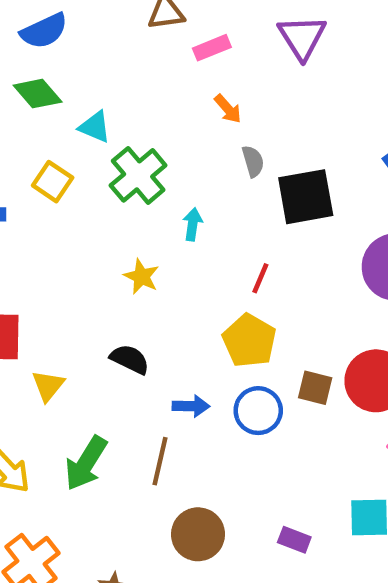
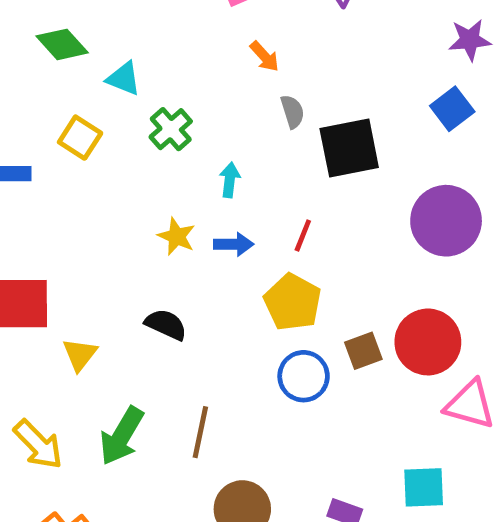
green cross: (138, 175) -> (171, 129), size x0.7
brown square: (315, 388) -> (363, 351), turned -33
blue arrow: (191, 406) -> (234, 244), moved

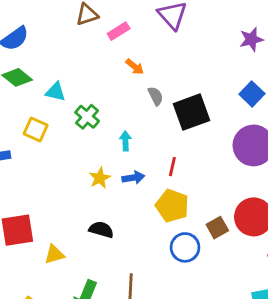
blue square: (452, 109) -> (252, 94), moved
yellow star: (177, 236) -> (100, 178), turned 30
yellow triangle: (80, 354) -> (54, 254), turned 45

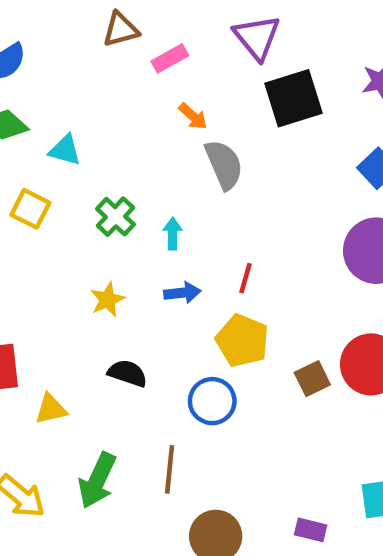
gray semicircle: (156, 96) -> (224, 165), size x1.6
black square: (191, 112) -> (293, 98), moved
green cross: (87, 117) -> (115, 217), moved
yellow star: (100, 178) -> (107, 300), moved
blue circle: (185, 247) -> (212, 401), moved

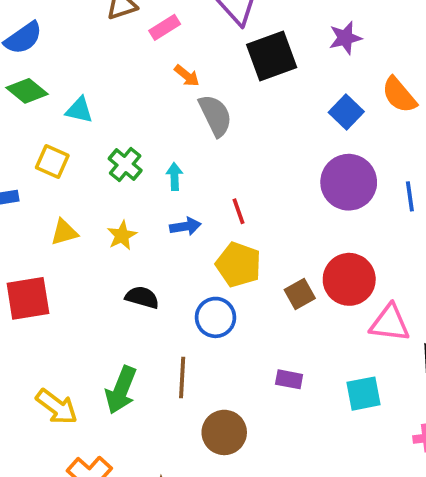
red line: (245, 278) -> (238, 211), turned -32
yellow triangle: (51, 409) -> (64, 232), moved
purple rectangle: (311, 530) -> (289, 379), moved

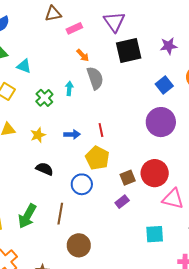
cyan arrow: (174, 177) -> (69, 88), moved
purple rectangle: (289, 379) -> (122, 202), moved, turned -56

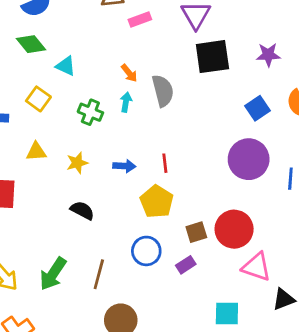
orange arrow: (83, 55) -> (129, 73), moved
green cross: (44, 98) -> (90, 112), turned -30
blue circle: (82, 184) -> (146, 251), moved

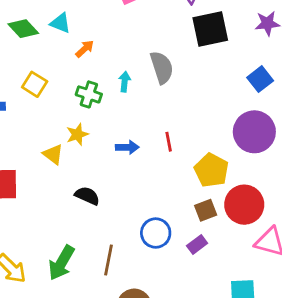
cyan triangle: (66, 66) -> (60, 23), moved
orange arrow: (129, 73) -> (85, 49), moved, turned -90
yellow triangle: (36, 152) -> (53, 154), moved, turned 45
yellow star: (77, 163) -> (77, 134), moved
yellow pentagon: (157, 202) -> (211, 170), moved

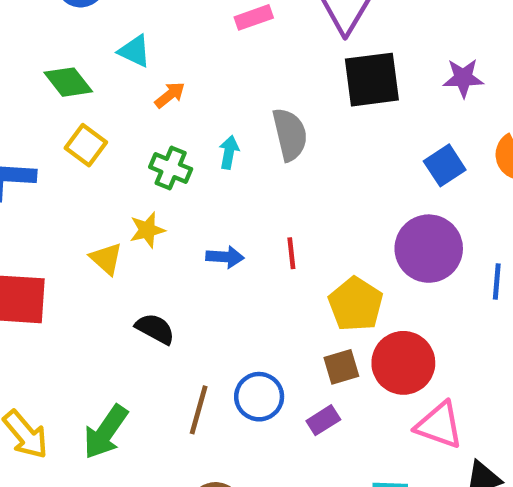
green diamond: (23, 29) -> (68, 82), moved
brown line: (109, 260) -> (199, 410), moved

